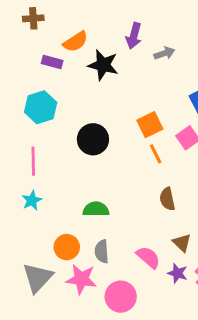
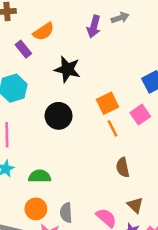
gray arrow: (164, 53) -> (120, 18), moved
purple rectangle: (52, 62) -> (23, 49), turned 36
black star: (103, 65) -> (67, 69), moved
green semicircle: (96, 209) -> (40, 176), moved

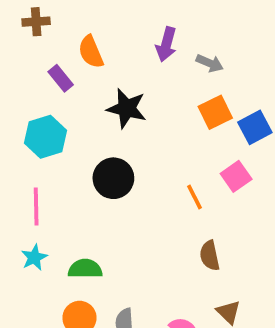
gray arrow: (120, 18) -> (210, 63), moved, turned 42
orange semicircle: (43, 32) -> (91, 52), turned 100
orange square: (108, 103) -> (215, 112), moved

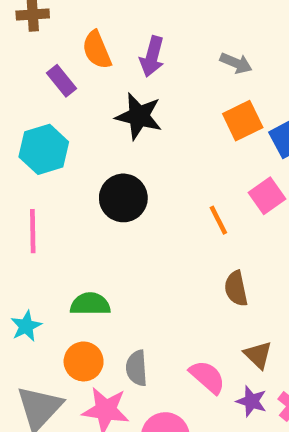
purple arrow: (166, 44) -> (152, 57), moved
cyan star: (34, 257) -> (26, 326), moved

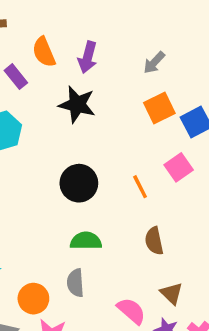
gray arrow: (236, 63) -> (154, 63), turned 110
black circle: (123, 198) -> (79, 183), moved
green semicircle: (90, 304) -> (86, 241), moved
gray semicircle: (137, 368) -> (75, 283), moved

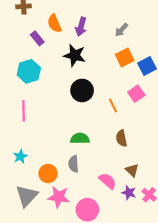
black circle: (79, 183) -> (82, 90), moved

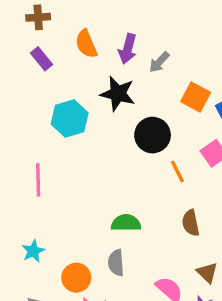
gray arrow: (121, 30) -> (159, 62), moved
purple rectangle: (37, 38) -> (41, 59), moved
orange square: (125, 57) -> (196, 97), turned -36
cyan hexagon: (29, 71) -> (70, 118), moved
black circle: (82, 90) -> (153, 135), moved

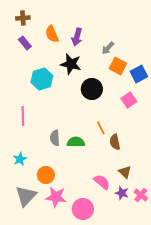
gray arrow: (159, 62) -> (108, 48), moved
orange line: (177, 172) -> (101, 128), moved
gray semicircle: (116, 263) -> (55, 138), moved

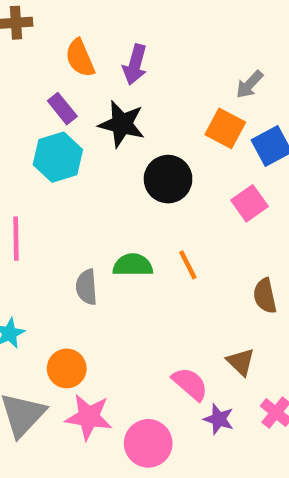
purple rectangle: (25, 43) -> (62, 109), moved
gray arrow: (108, 48) -> (250, 84), moved
green semicircle: (76, 142) -> (133, 265), moved
brown semicircle: (115, 142) -> (265, 296), moved
purple star: (122, 193) -> (219, 419), moved

